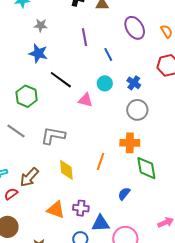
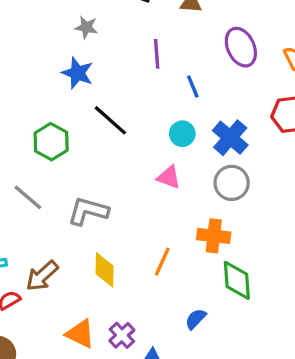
blue cross: (134, 83) -> (230, 138), size x1.5
pink triangle: (85, 100) -> (169, 177), moved
purple cross: (81, 208) -> (122, 335), turned 35

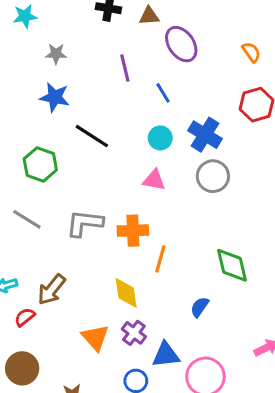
purple ellipse: (241, 47) -> (181, 44), moved
orange cross: (214, 236) -> (133, 231), moved
yellow diamond: (105, 270) -> (126, 293), moved
orange triangle: (80, 334) -> (95, 338), turned 32

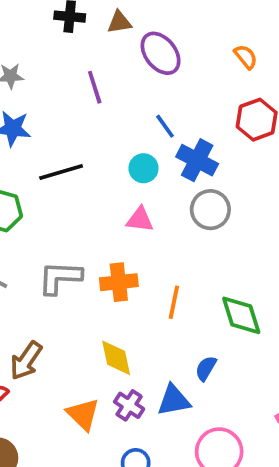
blue line: (163, 93) -> (165, 126), moved
black line: (92, 136) -> (61, 172), turned -45
orange line: (160, 259) -> (174, 302), moved
blue triangle: (166, 355) -> (174, 400), moved

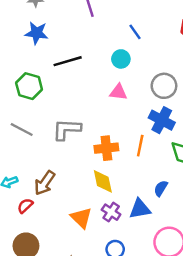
blue cross: (197, 160) -> (162, 120), moved
orange cross: (119, 282) -> (106, 148), moved

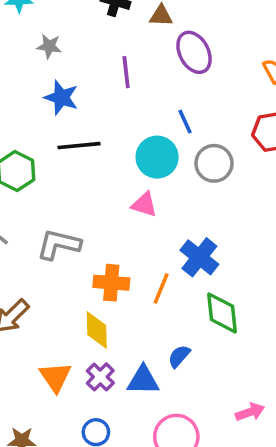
blue star: (37, 33) -> (61, 98), moved
cyan circle: (121, 59) -> (157, 157), size x1.5
gray circle: (164, 86) -> (214, 163), moved

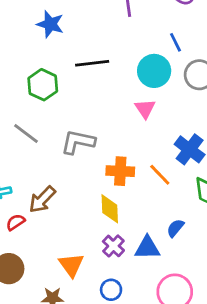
blue star: (61, 98) -> (50, 24), moved
pink triangle: (144, 205) -> (145, 109), turned 40
orange line: (161, 288) -> (160, 175), turned -65
orange triangle: (55, 377) -> (71, 265), moved

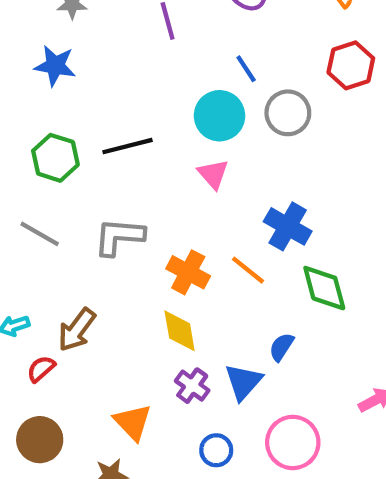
black line: (92, 63) -> (127, 146), moved
orange cross: (120, 171) -> (188, 272), turned 32
blue triangle: (147, 248) -> (243, 382), turned -40
blue circle: (111, 290) -> (216, 450), moved

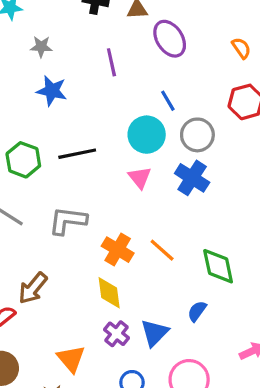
blue star: (55, 66) -> (52, 91), moved
blue cross: (288, 226) -> (192, 178), moved
blue semicircle: (281, 347) -> (197, 311), moved

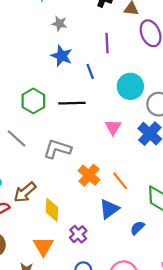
blue line: (168, 101) -> (90, 71), moved
cyan circle: (147, 135) -> (130, 86), moved
yellow diamond: (109, 293) -> (52, 210), moved
blue triangle: (155, 333) -> (109, 209), moved

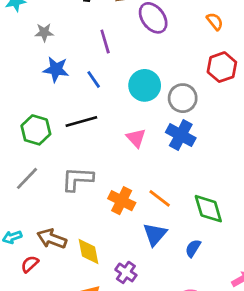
gray line: (17, 138) -> (27, 178), turned -75
brown arrow: (25, 192) -> (52, 239), turned 75

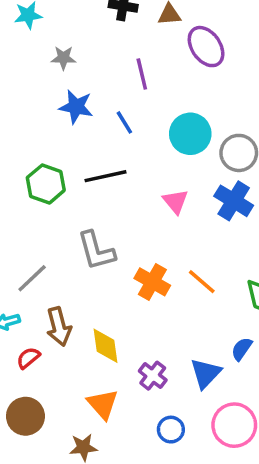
gray line: (27, 178) -> (32, 278), moved
gray L-shape: (77, 179) -> (96, 251), turned -112
blue triangle: (155, 234) -> (206, 373), moved
brown arrow: (52, 239) -> (59, 327), turned -128

